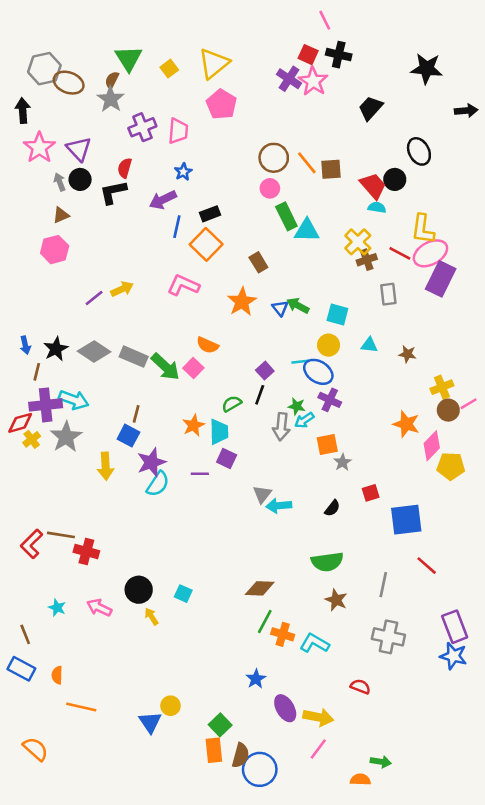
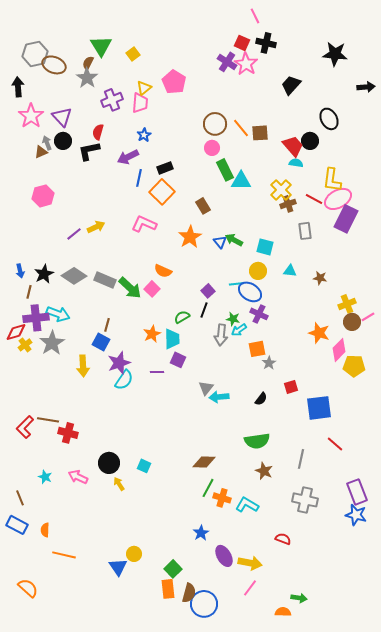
yellow triangle: (214, 63) -> (144, 88), moved, size x0.6
brown triangle: (61, 215) -> (41, 152), moved

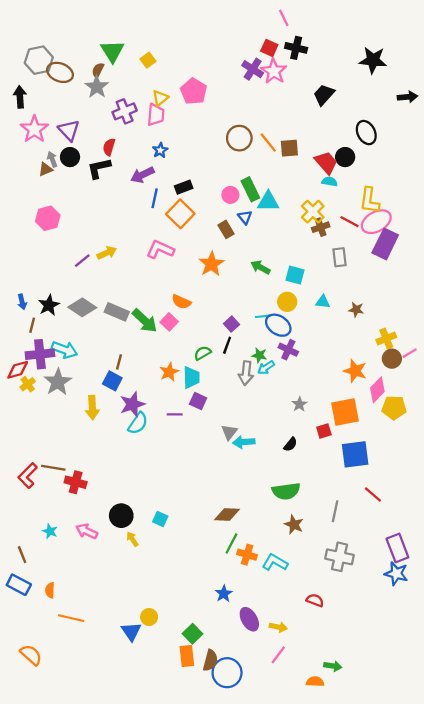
pink circle: (212, 148) -> (230, 195), moved
blue triangle: (220, 242) -> (245, 217), moved
orange square: (257, 349) -> (345, 412), moved, size x1.5
yellow arrow: (250, 563) -> (278, 627), size x0.7

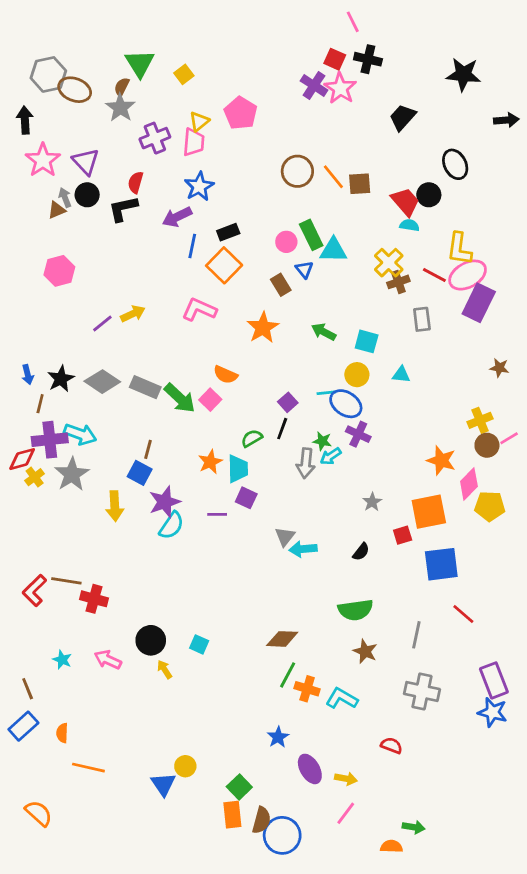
blue star: (160, 150) -> (199, 186), size x1.5
brown star: (356, 310) -> (499, 368), moved
blue rectangle: (19, 585) -> (23, 726), turned -70

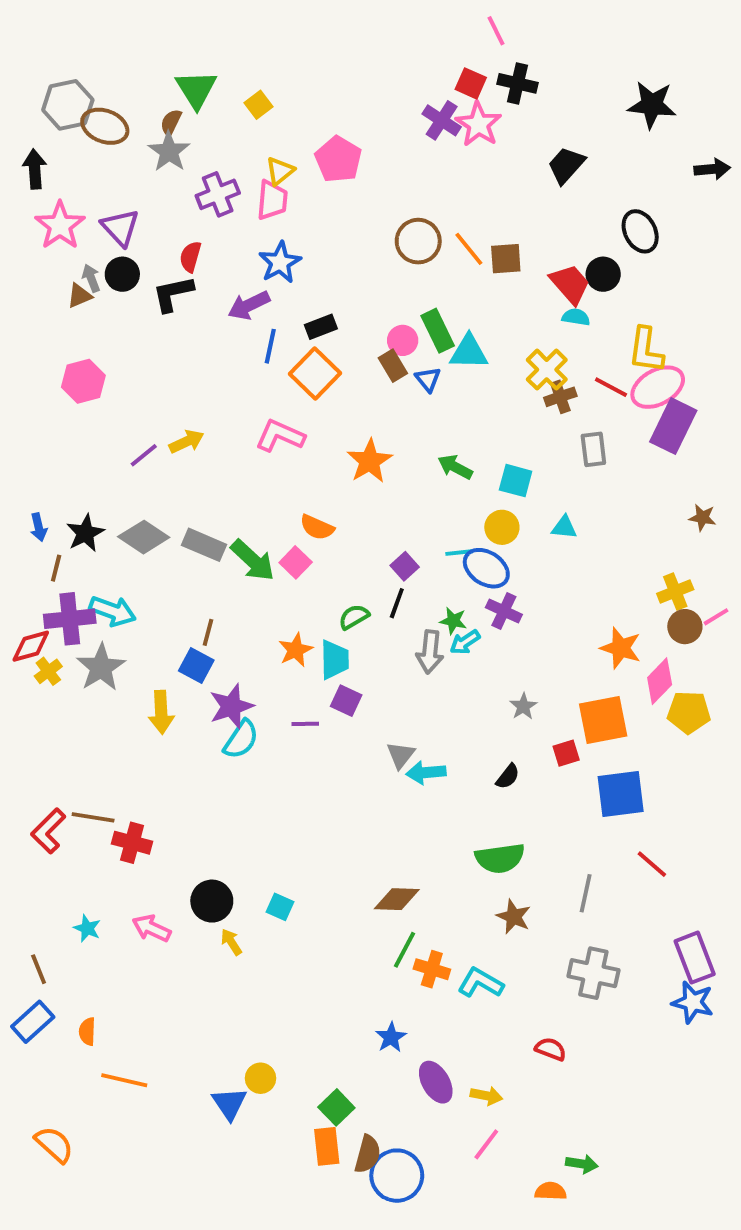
brown rectangle: (281, 285) -> (393, 366), moved

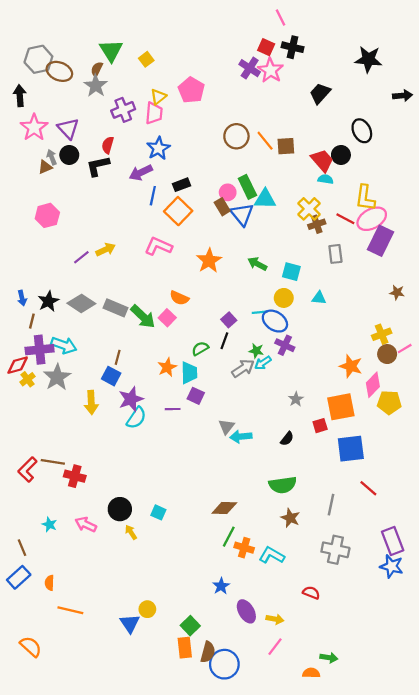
blue triangle: (428, 379) -> (242, 214), size x1.6
gray arrow: (430, 652) -> (243, 368), turned -130

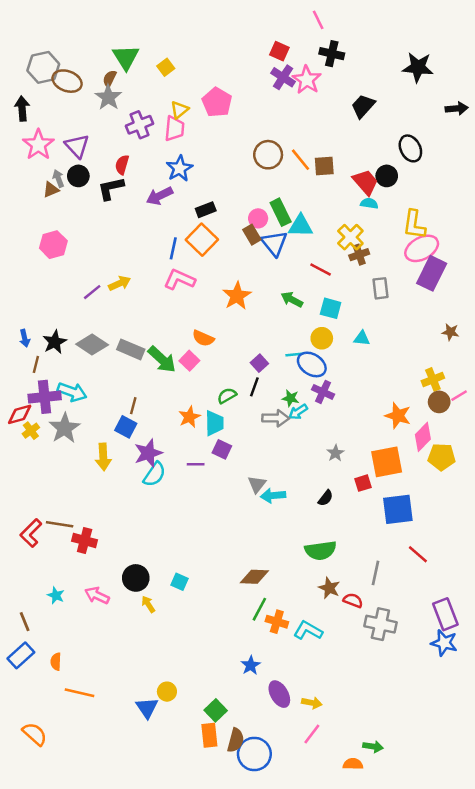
red square: (266, 47) -> (279, 51), moved
blue line: (153, 196) -> (173, 248), moved
red line: (345, 219) -> (321, 270), moved
gray arrow: (243, 368) -> (276, 418), turned 35
red semicircle: (311, 593) -> (353, 600), moved

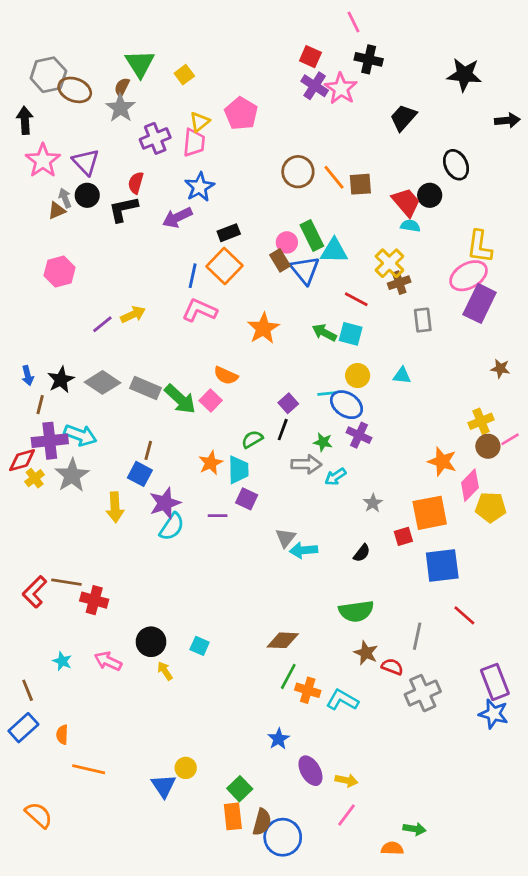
yellow L-shape: (414, 225) -> (480, 247), moved
cyan square: (331, 308) -> (351, 334), moved
cyan arrow: (298, 412) -> (335, 477), moved
gray cross: (380, 624) -> (423, 693), turned -36

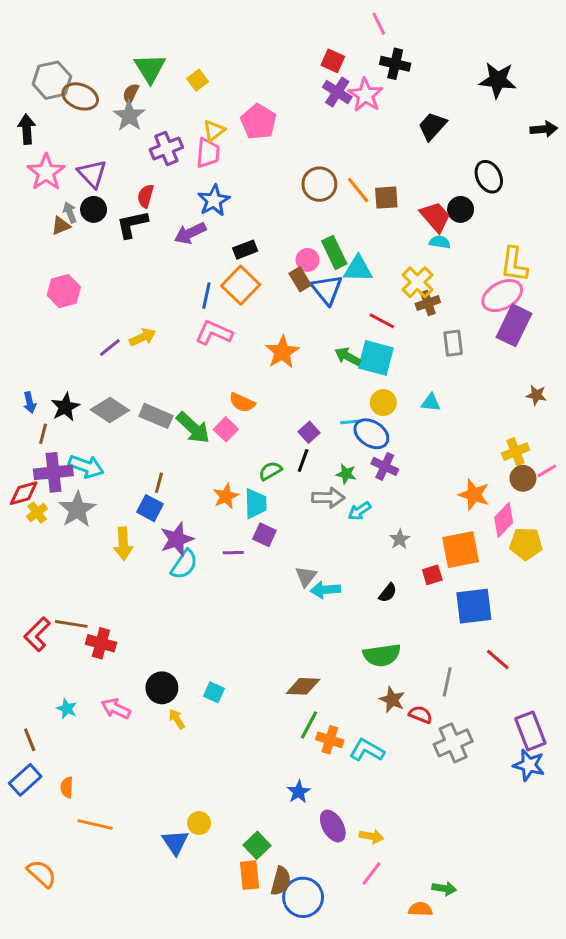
cyan square: (351, 334) -> (376, 358), size x1.4

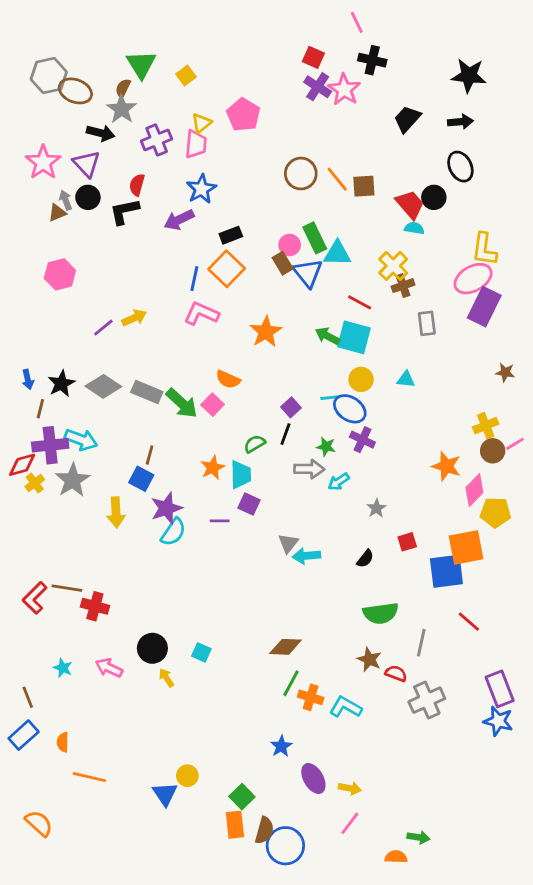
black arrow: (27, 129) -> (101, 133), moved, turned 108
black arrow: (544, 129) -> (460, 122), moved
orange square: (461, 550) -> (466, 547), moved
green semicircle: (382, 655) -> (381, 613), moved

